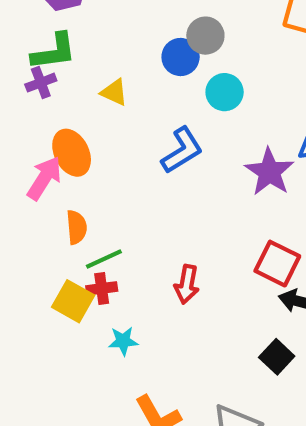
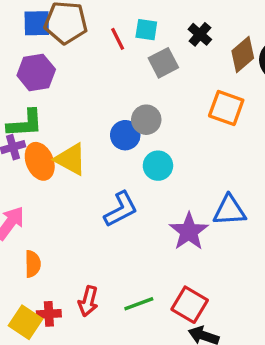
yellow triangle: (114, 92) -> (71, 159), size x1.5
orange ellipse: (72, 153) -> (40, 161), moved
green line: (104, 259) -> (139, 304), moved
red arrow: (187, 284) -> (88, 301), moved

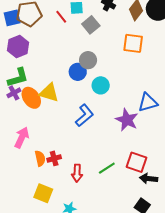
red cross: (49, 314) -> (54, 158), moved

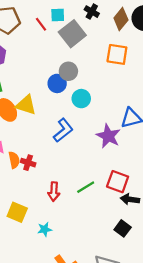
gray square: (91, 25) -> (72, 34), size x1.4
orange semicircle: (40, 158) -> (14, 160), moved
red cross: (54, 158) -> (28, 163), moved, turned 32

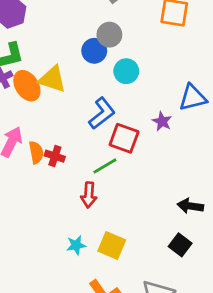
purple star: (108, 136) -> (162, 121), size x0.6
red square: (118, 182) -> (124, 138), moved
green line: (86, 187) -> (105, 166), moved
yellow square: (17, 212) -> (112, 246), moved

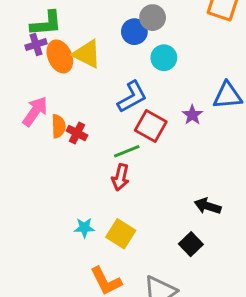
red arrow: (89, 195) -> (120, 177), moved

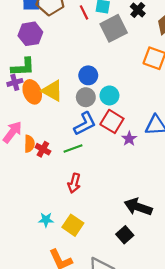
gray circle: (153, 18) -> (86, 97), moved
red square: (151, 126) -> (112, 121), moved
green line: (127, 151) -> (73, 149), moved
black arrow: (208, 206) -> (138, 207), size x1.4

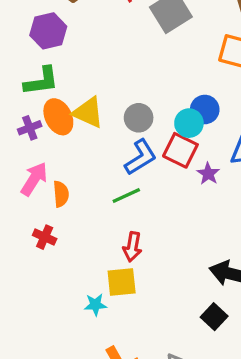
blue circle: (88, 75) -> (205, 110), moved
purple cross: (15, 82) -> (30, 128), moved
cyan circle: (109, 95) -> (189, 123), moved
red cross: (43, 149) -> (45, 237), moved
yellow square: (73, 225) -> (122, 282), moved, turned -35

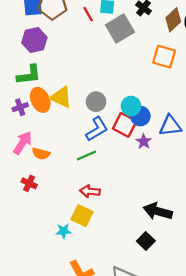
blue circle: (205, 110) -> (140, 116), moved
orange semicircle: (61, 194) -> (41, 154), turned 108
red arrow: (132, 247) -> (90, 191), turned 84
yellow square: (122, 282) -> (82, 216), turned 30

